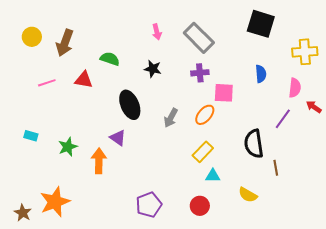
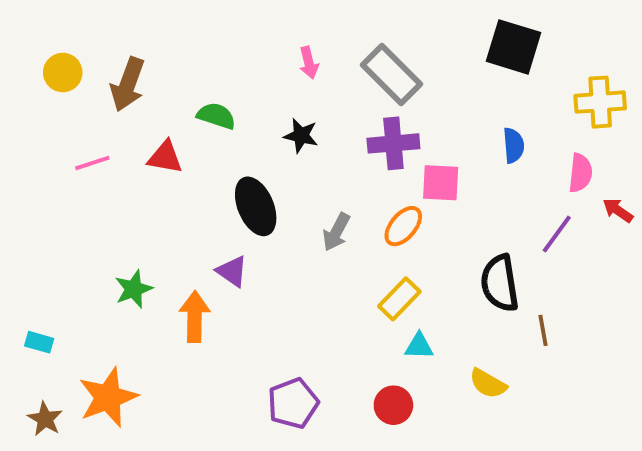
purple cross: (200, 73) -> (393, 143), size x1.4
cyan rectangle: (31, 136) -> (39, 342), moved

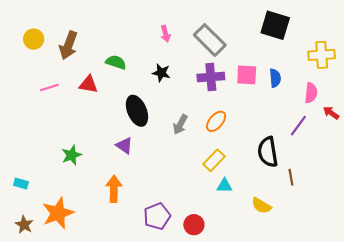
pink square: (441, 183) -> (247, 75), moved
orange arrow: (195, 317) -> (114, 189), moved
red circle: (393, 405) -> (194, 225), moved

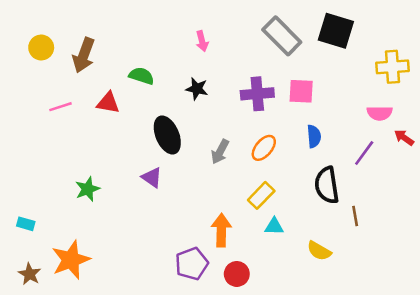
gray rectangle: (210, 40) -> (282, 36), moved
blue semicircle: (275, 78) -> (314, 136), moved
pink semicircle: (311, 93) -> (380, 113), turned 84
orange arrow: (114, 189) -> (221, 230), moved

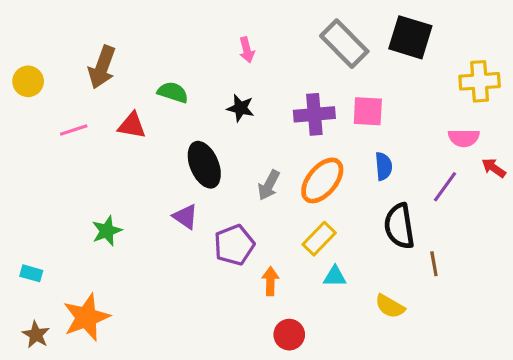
yellow circle: (41, 48) -> (28, 81), moved
orange ellipse: (264, 148) -> (322, 180), size x1.4
orange arrow: (221, 230) -> (270, 281), size x0.7
purple pentagon: (192, 264) -> (234, 245), moved

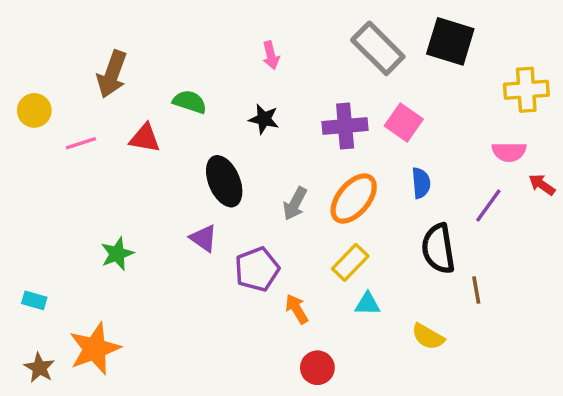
yellow circle: (28, 81) -> (34, 110), moved
pink square: (368, 111) -> (404, 123), turned 32
orange arrow: (270, 281) -> (297, 309), turned -32

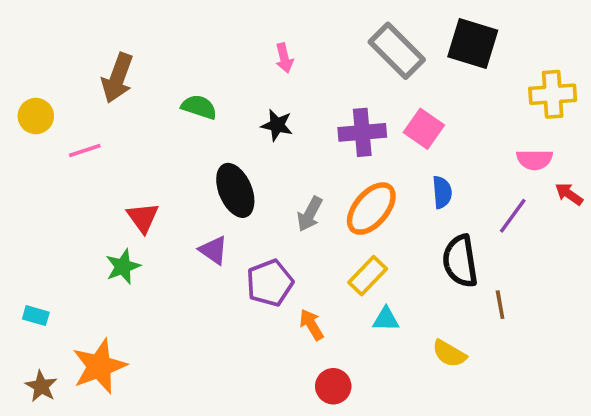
red triangle: (145, 138) -> (143, 218), moved, turned 44

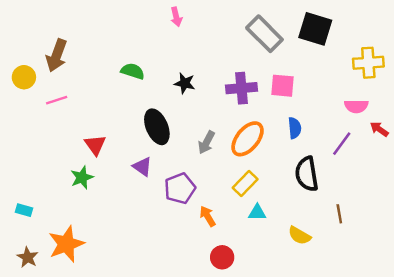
pink arrow: (284, 58) -> (176, 17), moved
brown arrow: (117, 78) -> (57, 55), moved
pink square: (424, 129) -> (283, 86), turned -30
brown line: (500, 305) -> (339, 214), moved

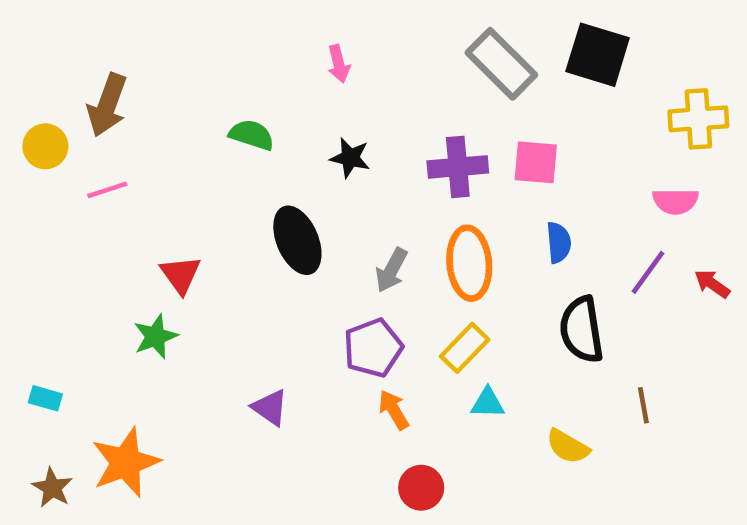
pink arrow: (176, 17) -> (339, 64), moved
red arrow: (379, 129) -> (712, 284), moved
orange ellipse: (248, 139) -> (469, 263), turned -45
purple triangle: (142, 167) -> (270, 408), moved
purple pentagon: (180, 188) -> (373, 348), moved

